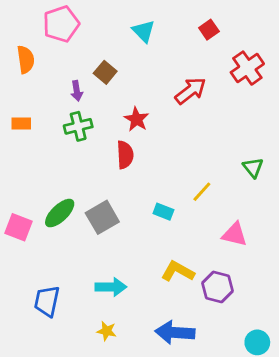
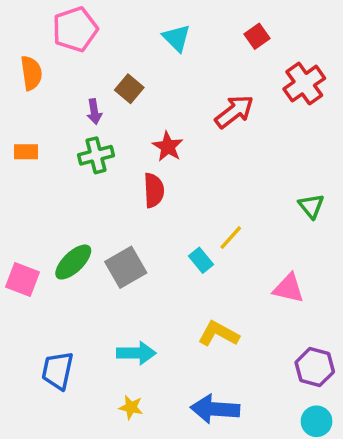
yellow line: (202, 192) -> (231, 238), moved
cyan rectangle: (163, 212) -> (201, 260), turned 30
purple hexagon: (217, 287) -> (315, 367), moved

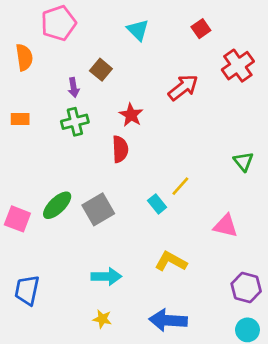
blue trapezoid: (58, 371) -> (27, 290), moved

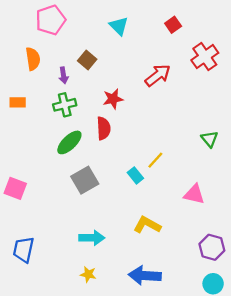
orange semicircle: (24, 57) -> (33, 59), moved
red star: (131, 115) -> (113, 99), turned 30
green ellipse: (57, 205) -> (69, 142), moved

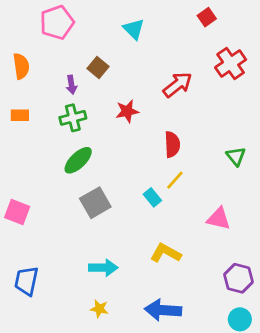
red square: (173, 25) -> (207, 17), moved
orange semicircle: (33, 59) -> (21, 66), moved
red semicircle: (104, 128) -> (172, 144), moved

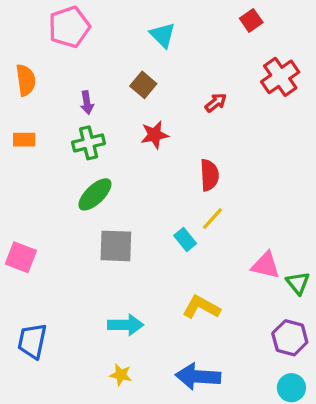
brown square: (98, 67) -> (143, 85), moved
red arrow: (178, 85) -> (216, 103), size x0.6
green triangle: (236, 156) -> (298, 283), moved
gray square: (95, 203) -> (116, 246), turned 32

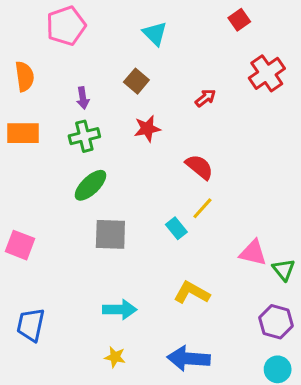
orange rectangle: (24, 140) -> (23, 133), size x1.5
red semicircle: (209, 175) -> (199, 167), turned -48

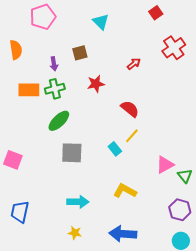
brown square: (136, 81) -> (80, 53), moved, turned 35
orange rectangle: (23, 133) -> (29, 90), moved
pink triangle: (253, 253) -> (165, 165), turned -42

